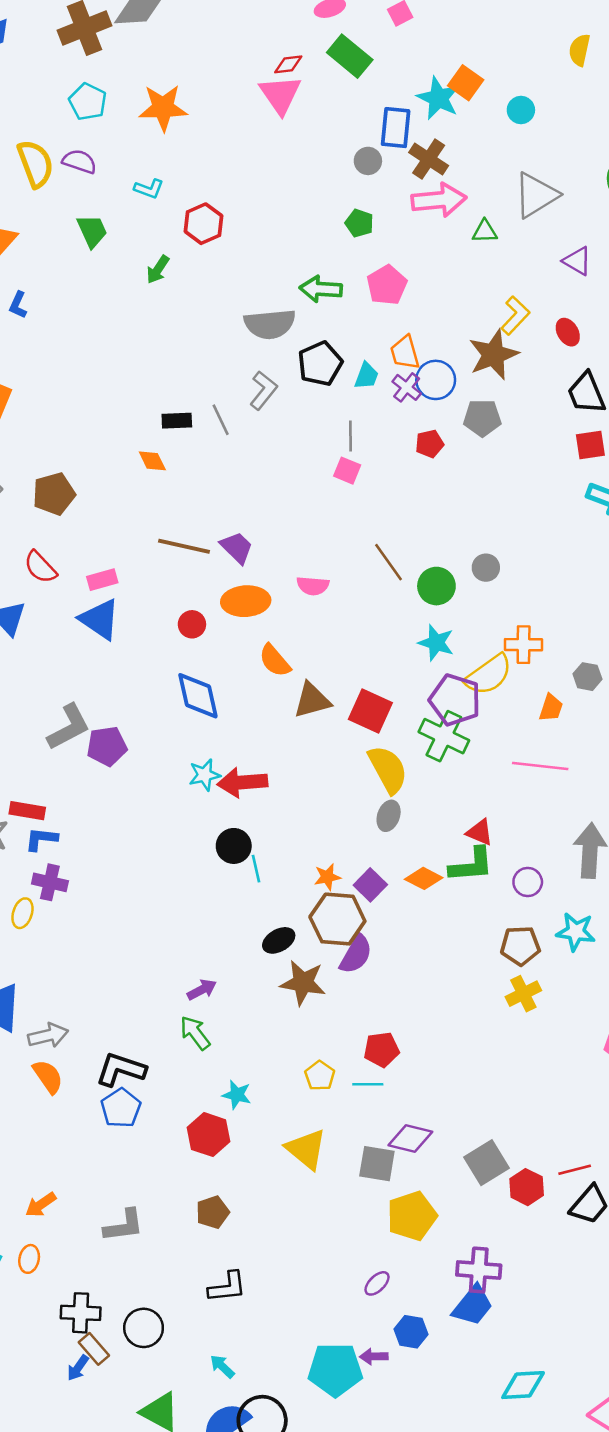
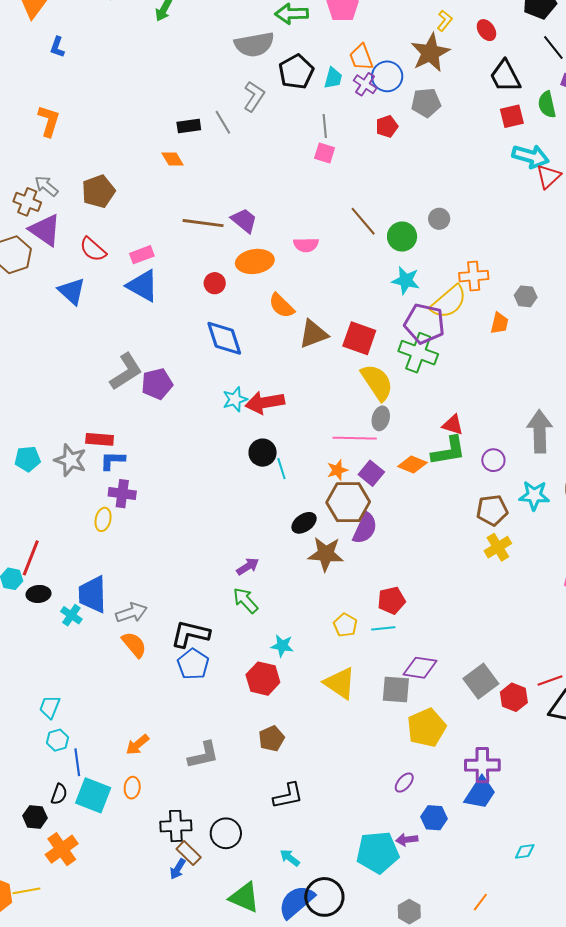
yellow L-shape: (515, 315) -> (445, 21), size x0.7
pink line: (540, 766) -> (355, 438), moved
cyan diamond: (523, 1385) -> (525, 851), size x0.6

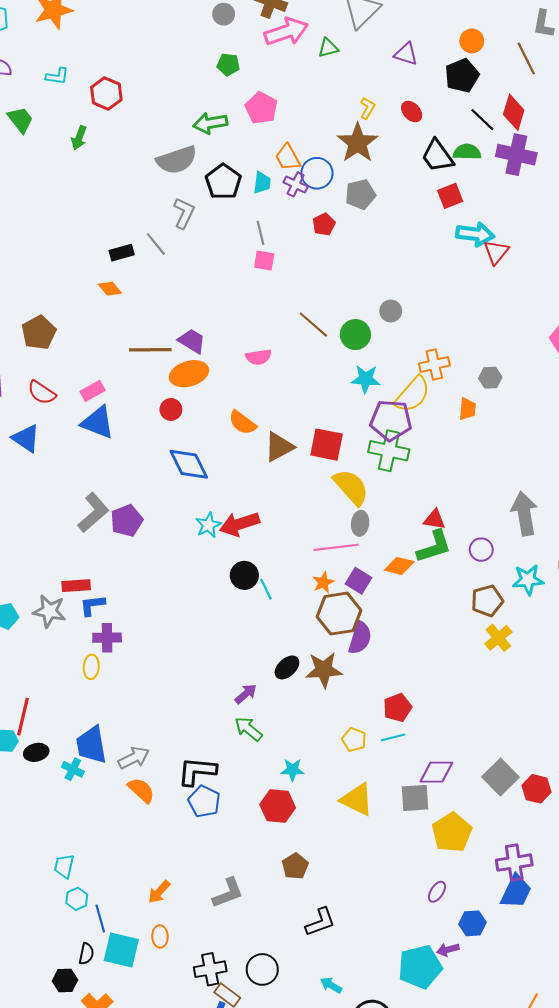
green semicircle: (547, 105) -> (467, 152), moved, turned 112
orange ellipse: (255, 261) -> (189, 374), moved
black ellipse: (304, 523) -> (287, 667), moved

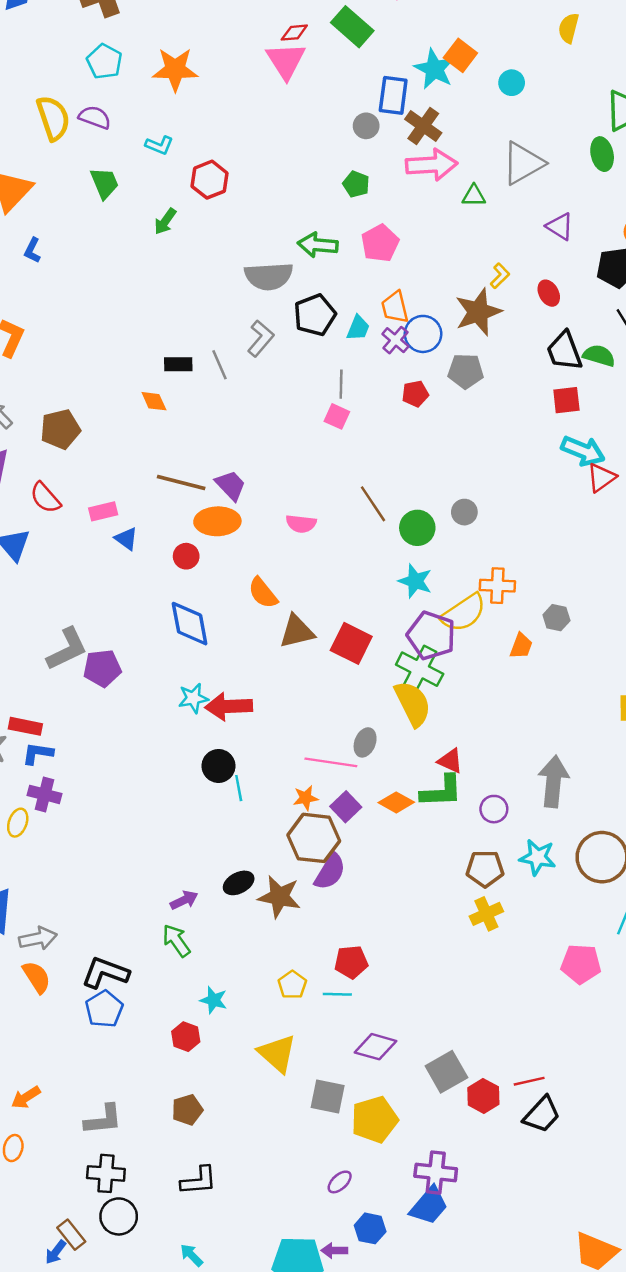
blue triangle: (98, 422) -> (126, 539), moved, size x0.6
yellow semicircle: (351, 487) -> (413, 704), moved
gray square: (415, 798) -> (328, 1096), moved
red hexagon: (278, 806) -> (186, 1037), size x0.7
black cross: (210, 969) -> (106, 1173), moved

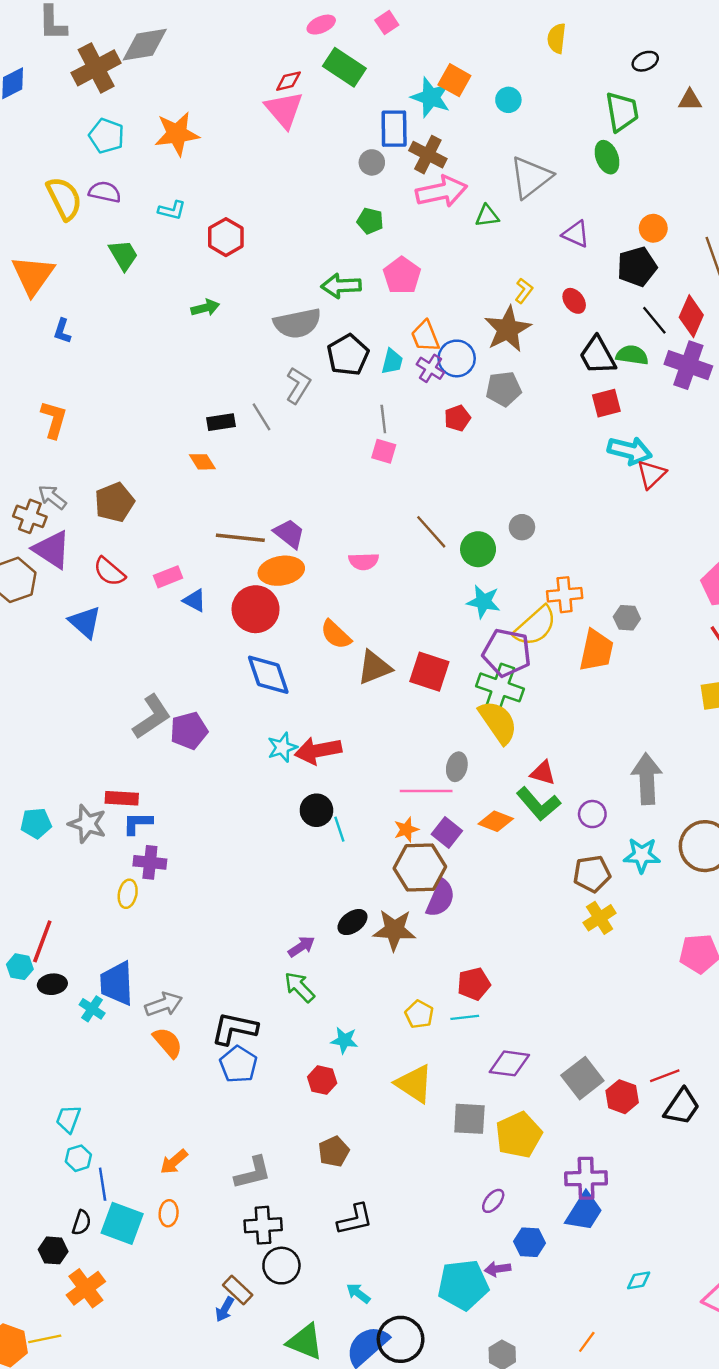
green arrow: (165, 221) -> (205, 308), moved, turned -132
red circle: (186, 556) -> (256, 609), size x1.8
orange trapezoid: (521, 646) -> (596, 650), size x1.6
green L-shape: (441, 791) -> (538, 804), turned 60

